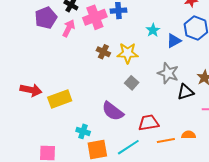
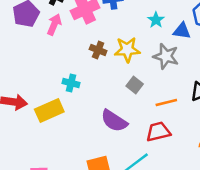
blue triangle: (174, 41) -> (182, 31), turned 42
gray star: (168, 73) -> (166, 56), moved
cyan cross: (83, 131) -> (71, 83), moved
orange line: (166, 141) -> (166, 103), moved

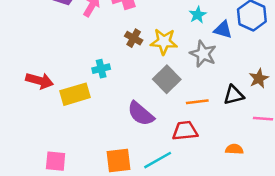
cyan cross: (71, 83) -> (101, 69), turned -35
gray square: (135, 85) -> (167, 79), size x1.5

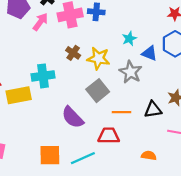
cyan cross: (101, 69) -> (43, 76), size x1.5

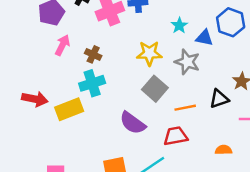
pink arrow: (40, 22) -> (62, 45), moved
brown cross: (73, 53) -> (93, 54), moved

